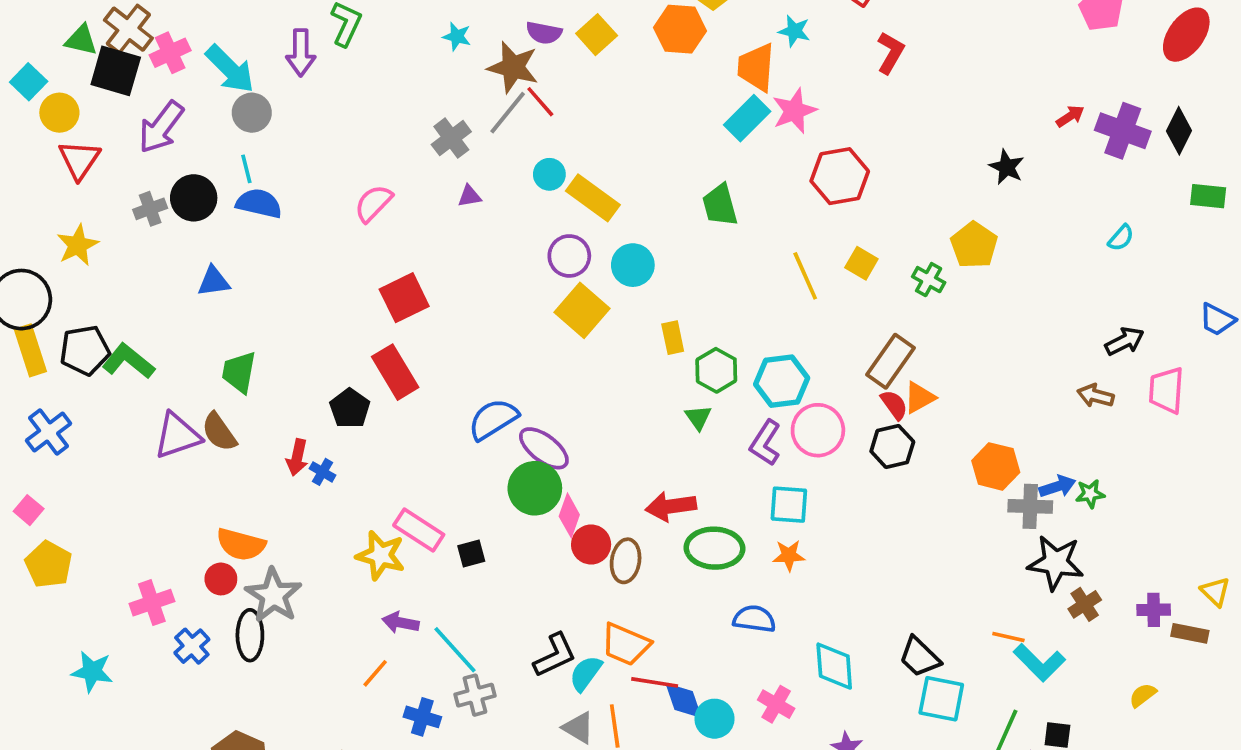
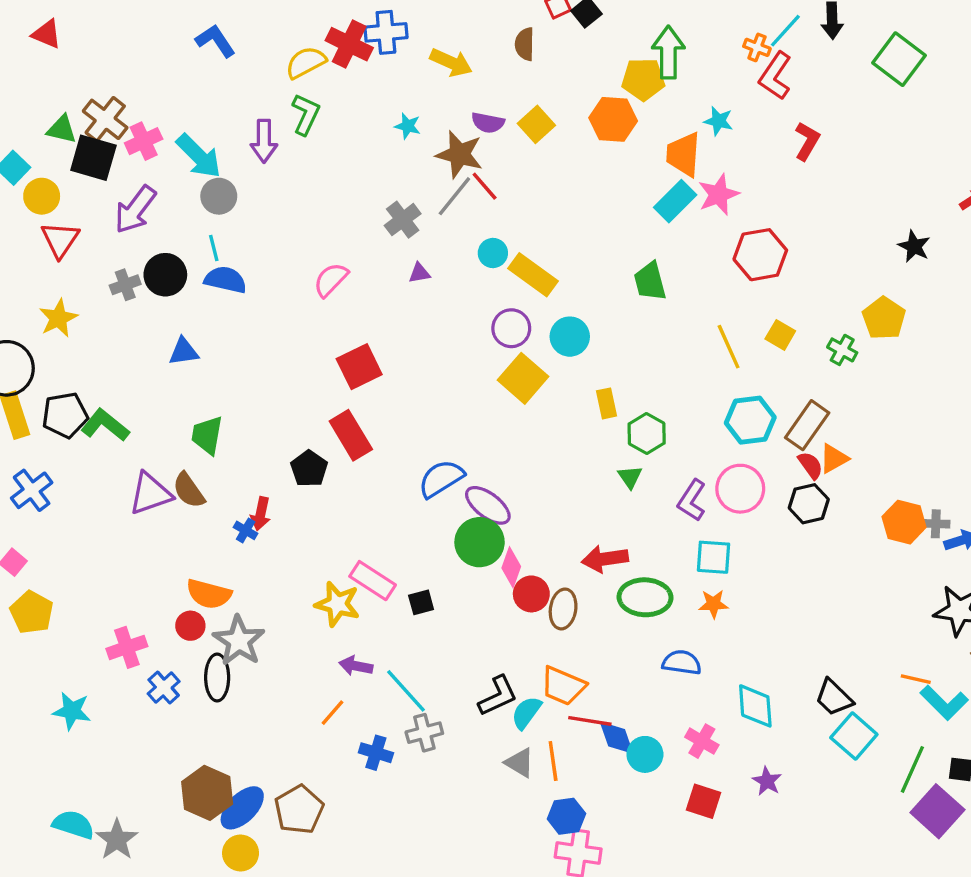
cyan hexagon: (782, 381) -> (750, 420), moved
blue cross: (323, 472) -> (246, 530), moved
gray cross: (1030, 506) -> (936, 524), moved, size x0.7
cyan square: (941, 699) -> (854, 736), turned 30

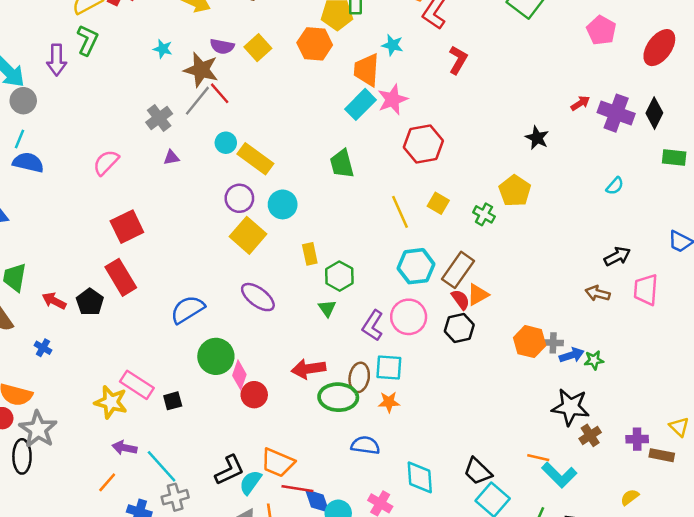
cyan line: (214, 248) -> (20, 139), turned 36
purple ellipse: (488, 505) -> (258, 297), moved
red arrow: (261, 514) -> (54, 301), moved, turned 105
brown ellipse: (563, 609) -> (359, 377), moved

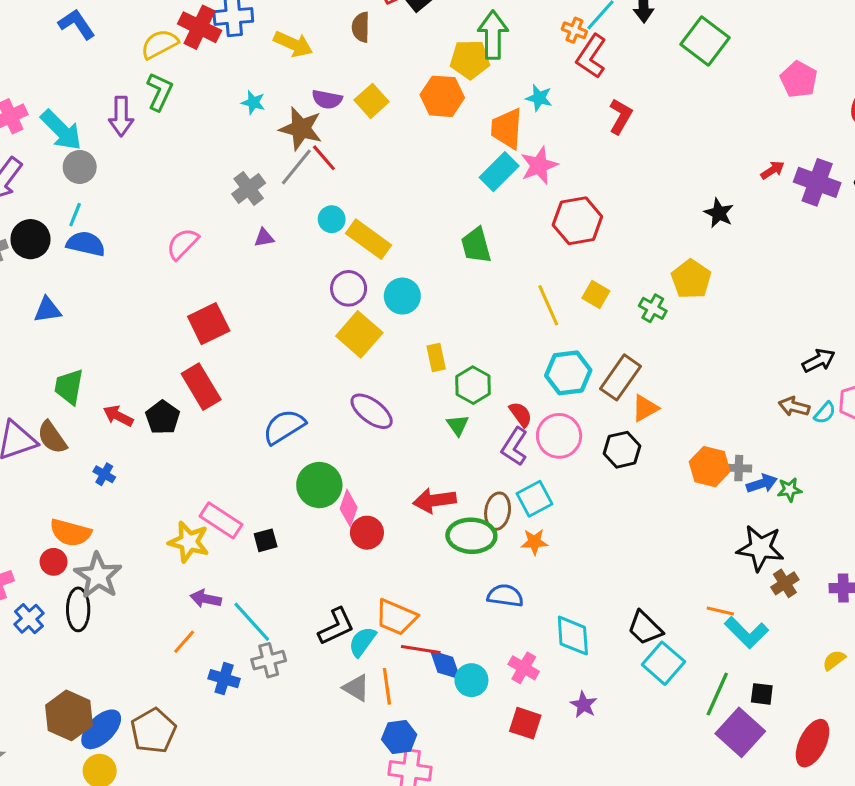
cyan semicircle: (615, 186) -> (825, 413), moved
red semicircle: (460, 300) -> (521, 414), moved
cyan square: (389, 368) -> (534, 499), turned -32

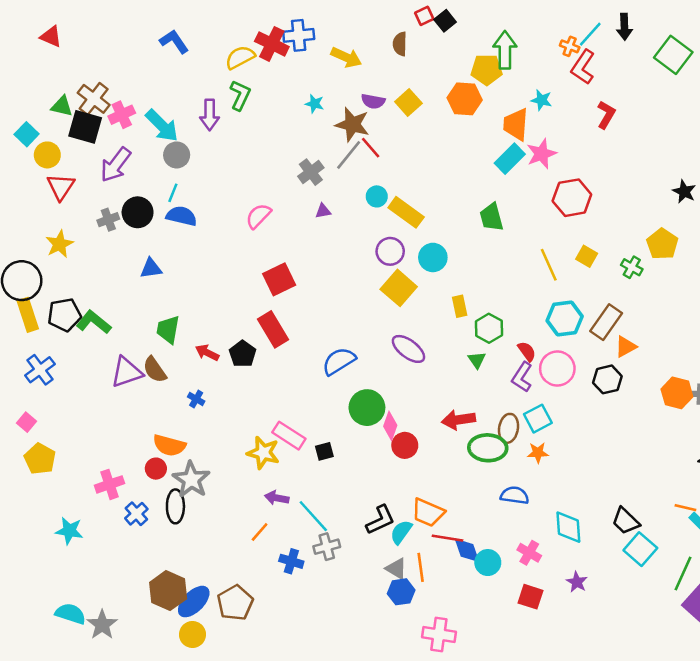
blue hexagon: (399, 737) -> (401, 592), moved

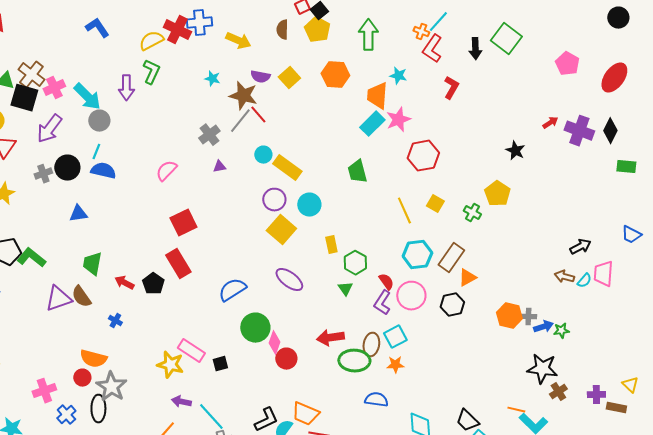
black arrow: (624, 27) -> (475, 49), moved
yellow pentagon: (487, 70) -> (317, 30), moved, turned 30

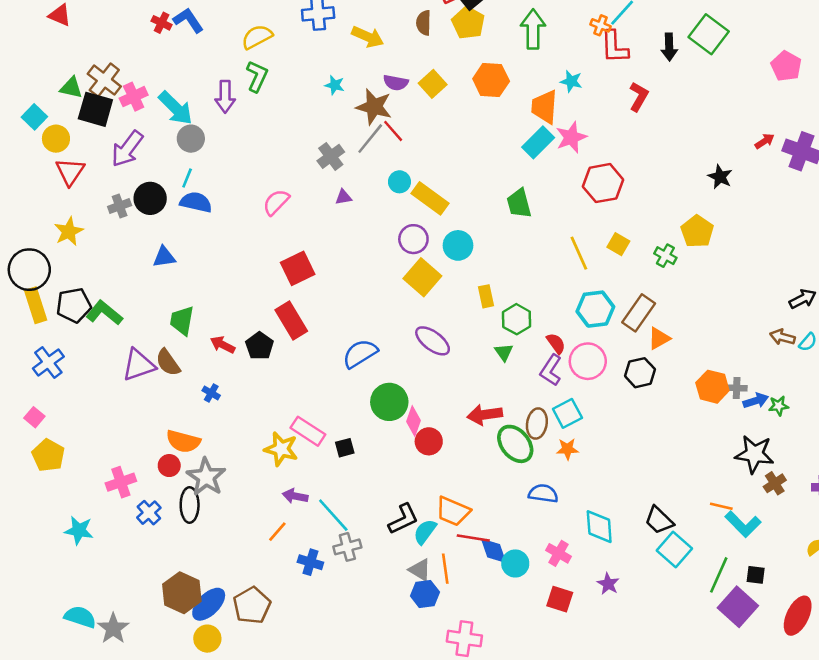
red cross: (177, 30) -> (162, 23), moved, size x0.6
red L-shape: (432, 49) -> (614, 47), turned -36
green ellipse: (354, 361) -> (515, 444), turned 48

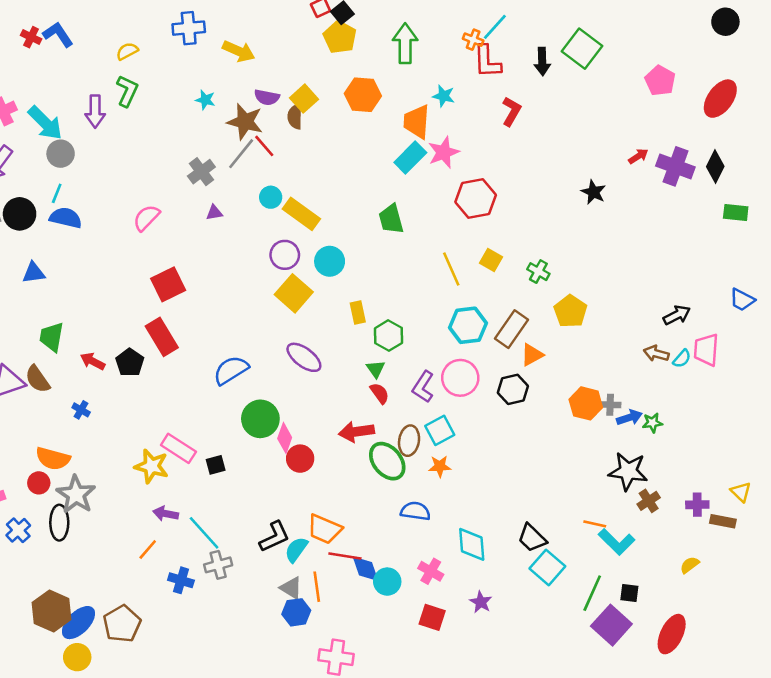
brown semicircle: (424, 23) -> (295, 117), moved
yellow semicircle: (257, 37) -> (127, 51), size x0.7
yellow pentagon: (697, 231) -> (570, 311), moved
red semicircle: (556, 343) -> (380, 393), moved

